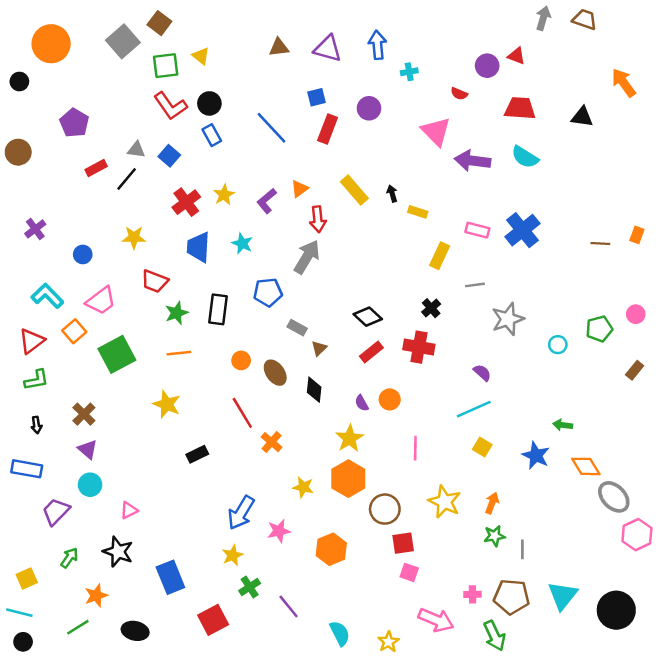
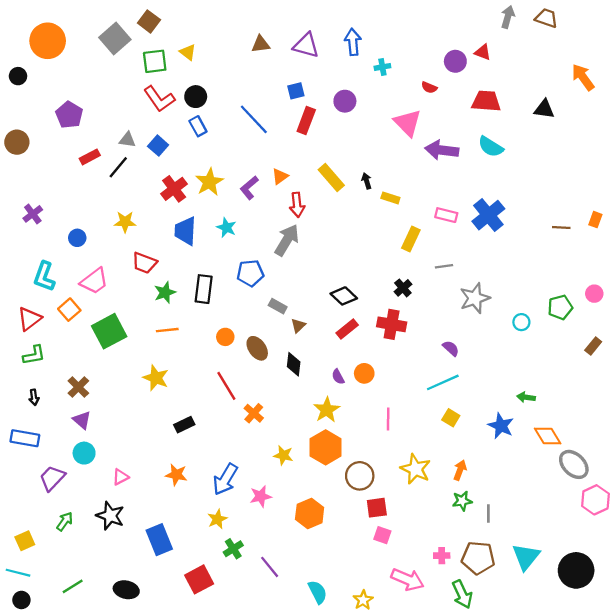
yellow star: (224, 195) -> (209, 182), size x1.4
cyan L-shape: (47, 296) -> (44, 277), turned -116
orange star: (96, 596) -> (176, 475), moved, turned 30

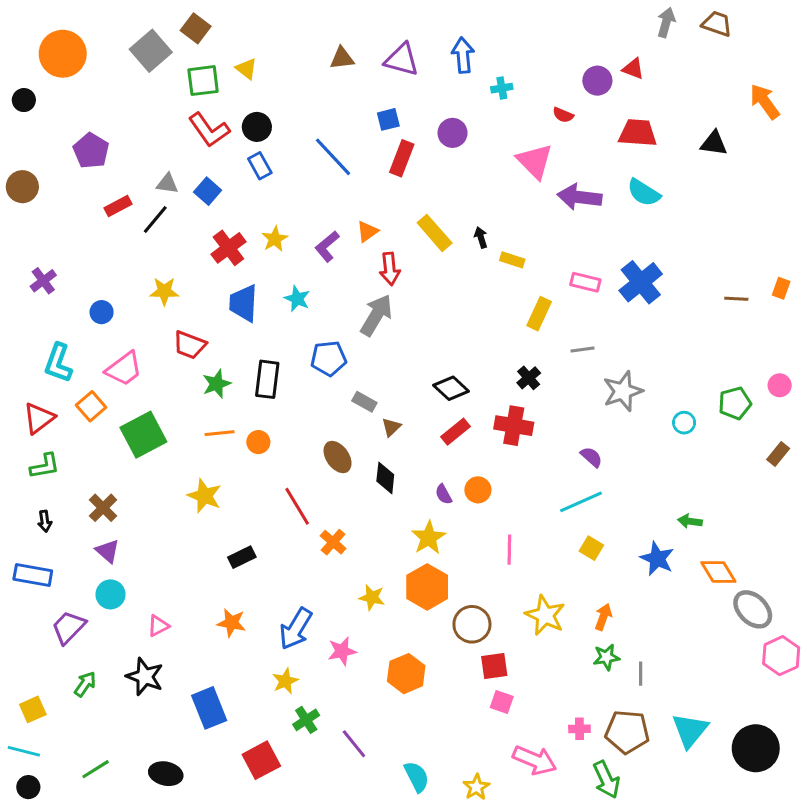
yellow star: (209, 182) -> (275, 239), size x0.7
orange circle: (225, 337) -> (258, 442), moved

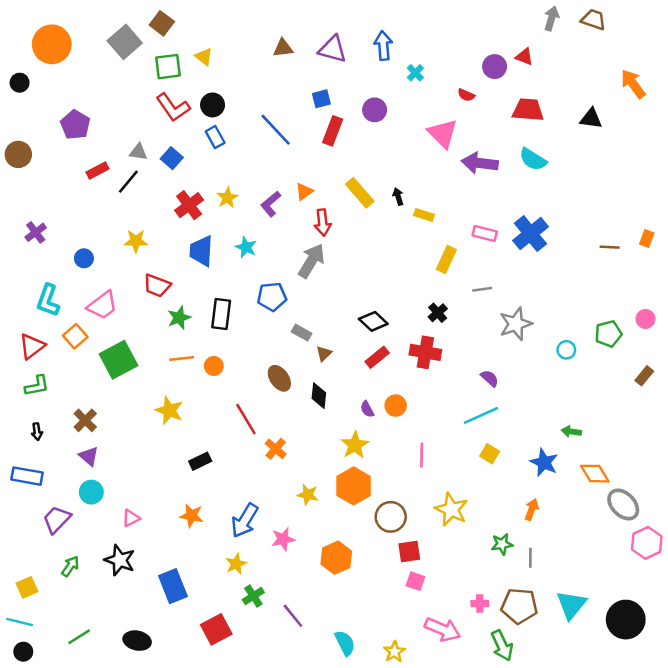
cyan cross: (502, 88) -> (415, 73), turned -35
orange arrow: (603, 617) -> (532, 509), moved

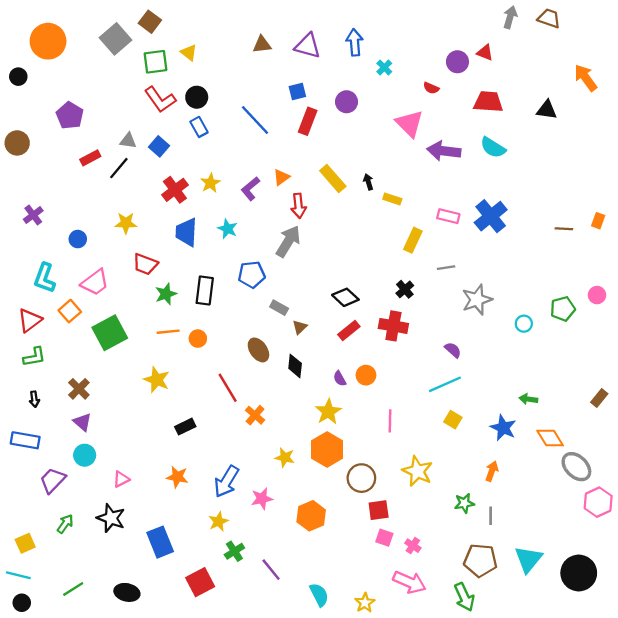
brown rectangle: (644, 376) -> (599, 398), moved
pink cross: (480, 603) -> (413, 546), moved, turned 35

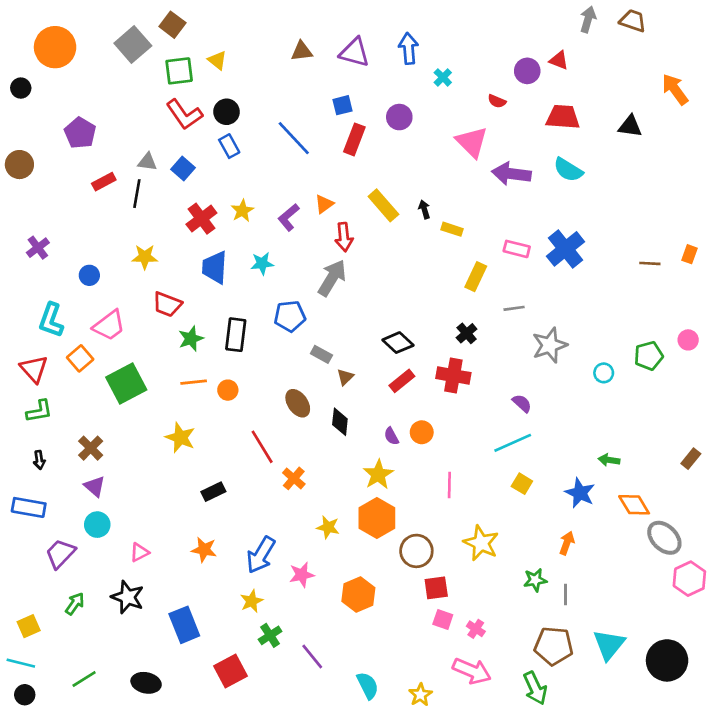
black line: (119, 168) -> (137, 194), turned -30
cyan star: (228, 229) -> (262, 263), turned -30
red triangle: (30, 320) -> (34, 369), turned -35

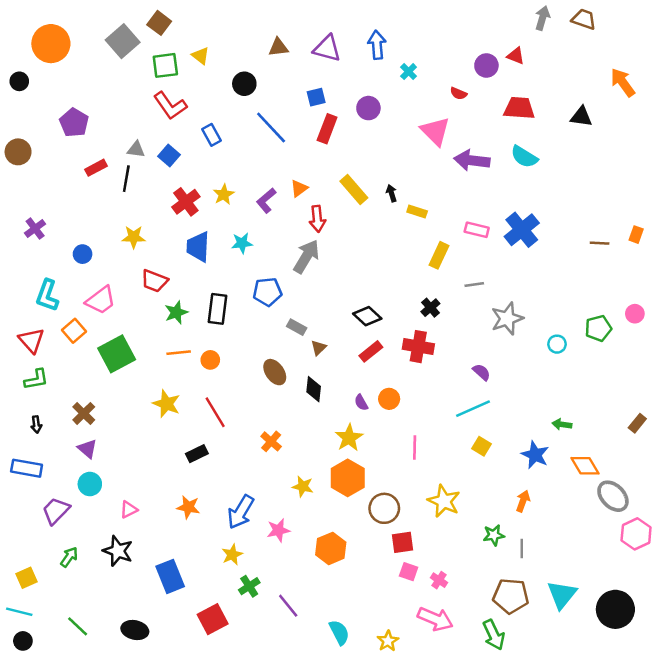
black circle: (227, 112) -> (244, 84), moved
red line: (262, 447) -> (215, 412), moved
green line: (84, 679) -> (78, 626), turned 75

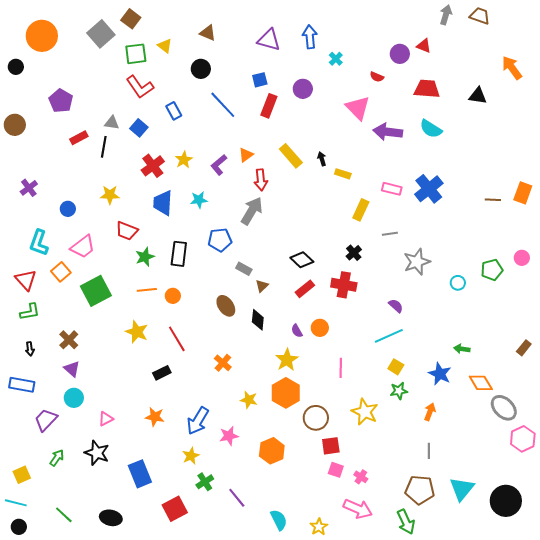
brown triangle: (278, 47) -> (208, 33), moved, turned 30
orange rectangle: (636, 235) -> (523, 193), size x1.5
green star: (494, 535) -> (399, 391), moved

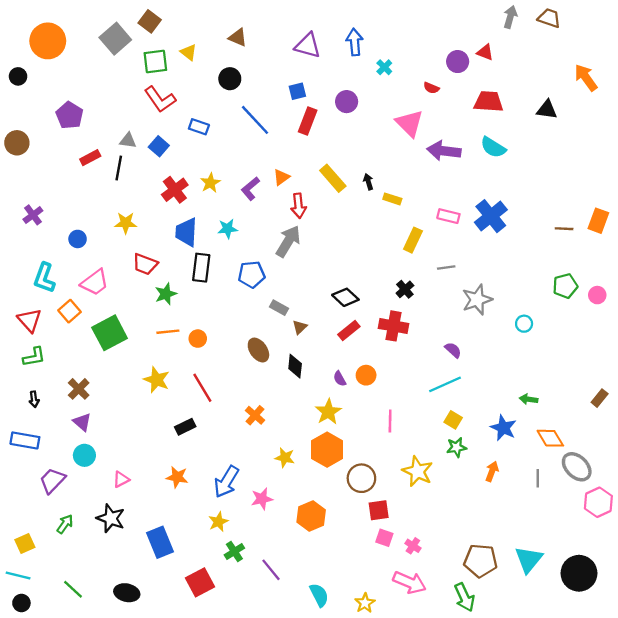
blue rectangle: (174, 111) -> (199, 127), turned -42
black rectangle: (179, 254) -> (201, 268), moved
green pentagon: (492, 270) -> (565, 286), moved
gray line: (429, 451) -> (538, 478), moved

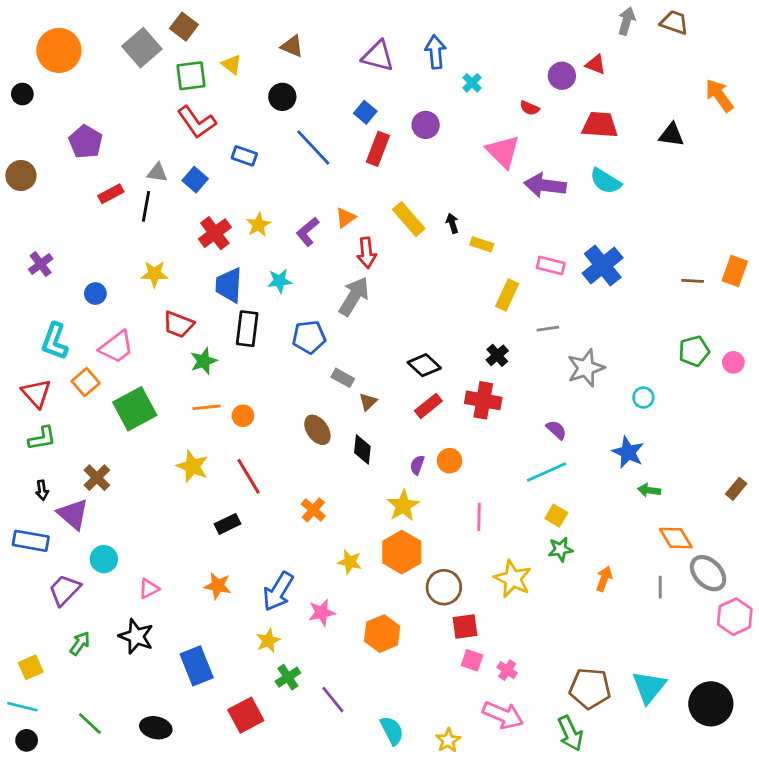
blue square: (297, 91) -> (365, 112), turned -36
purple semicircle: (340, 379) -> (417, 465), turned 49
purple triangle: (82, 422) -> (73, 514), moved, size x1.4
blue star: (503, 428) -> (628, 452), moved

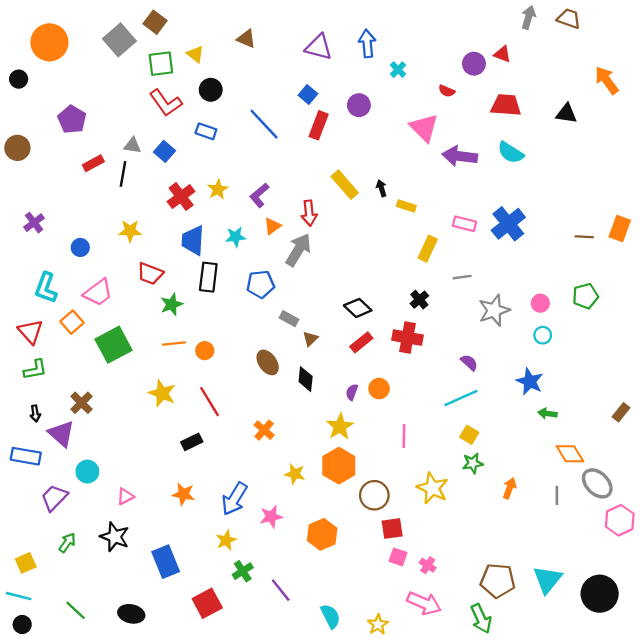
black circle: (282, 97) -> (211, 90), moved
orange triangle: (346, 218) -> (272, 226), moved
pink circle: (733, 362) -> (540, 303), moved

